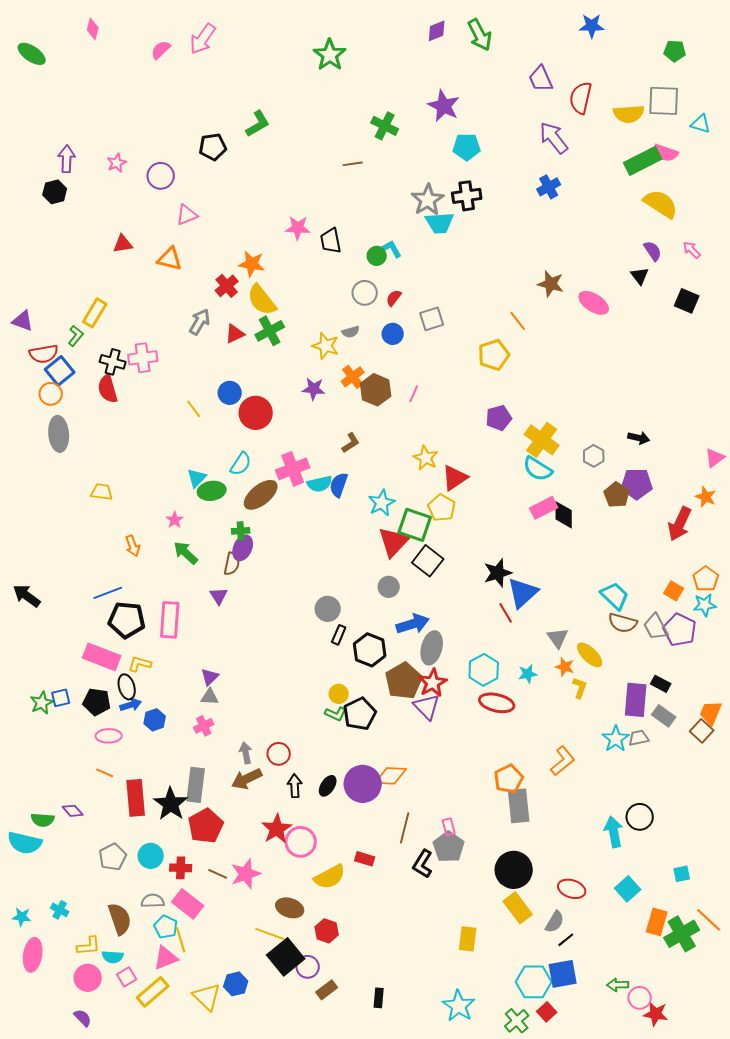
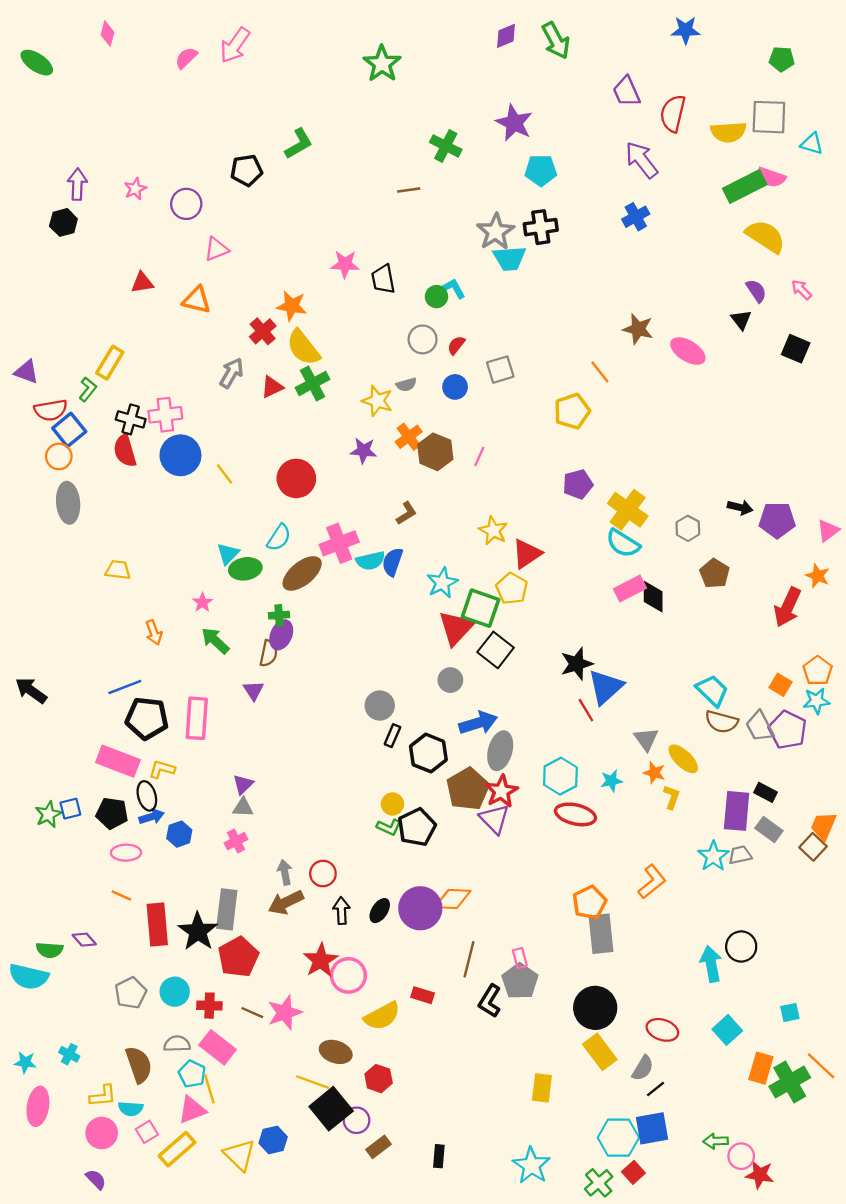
blue circle: (230, 393) -> (180, 455), moved, size x1.5
purple pentagon: (637, 484) -> (777, 520), moved

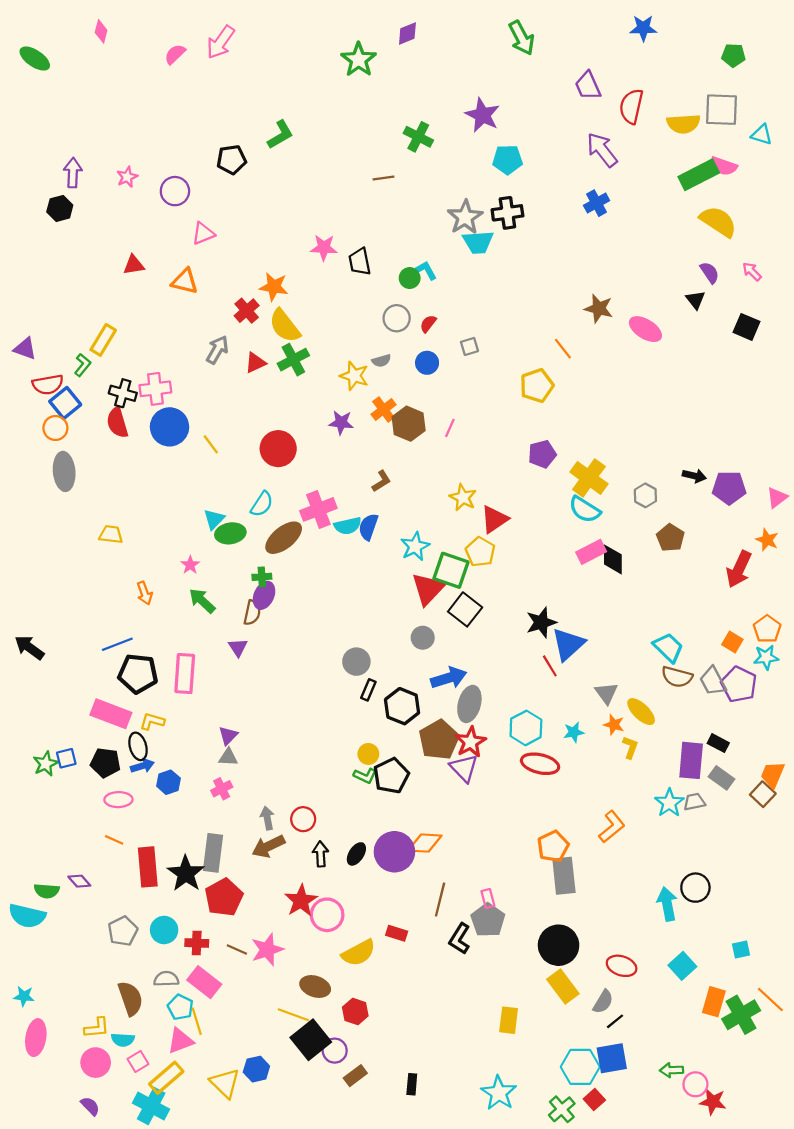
purple diamond: (506, 36) -> (407, 34), moved
gray square: (500, 370) -> (469, 346), size x0.7
cyan cross: (69, 1054) -> (151, 1106), moved, size x1.8

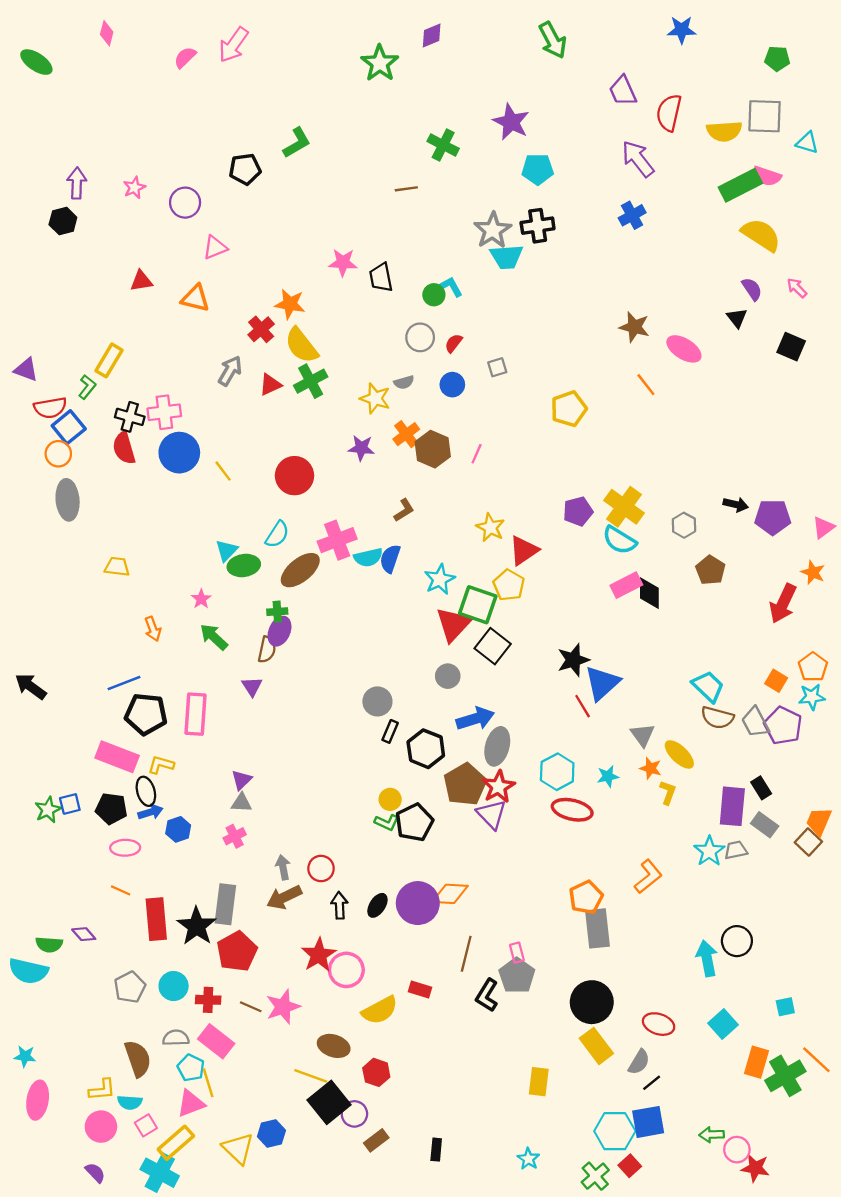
orange line: (563, 349) -> (646, 385), moved
purple pentagon: (542, 454) -> (578, 511), moved
black rectangle: (718, 743) -> (761, 788), turned 30
cyan star: (499, 1093) -> (528, 1159), size x0.6

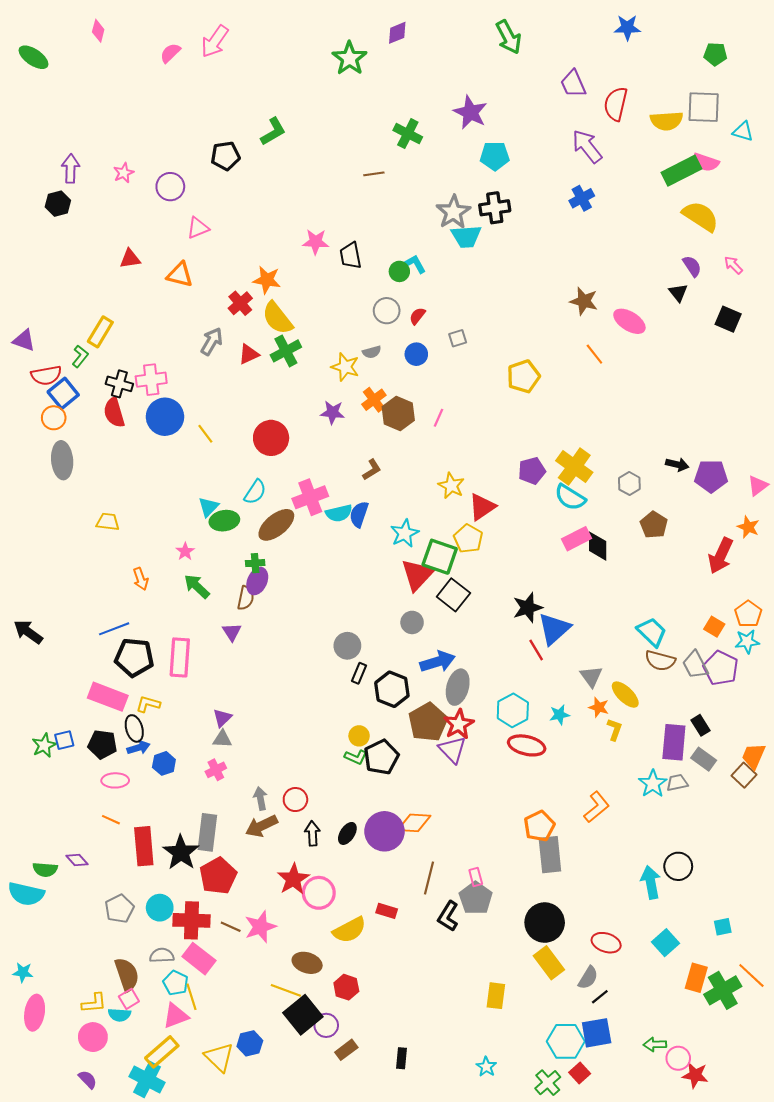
red cross: (208, 1000) -> (192, 920), size x1.6
pink square: (146, 1125) -> (129, 999), moved

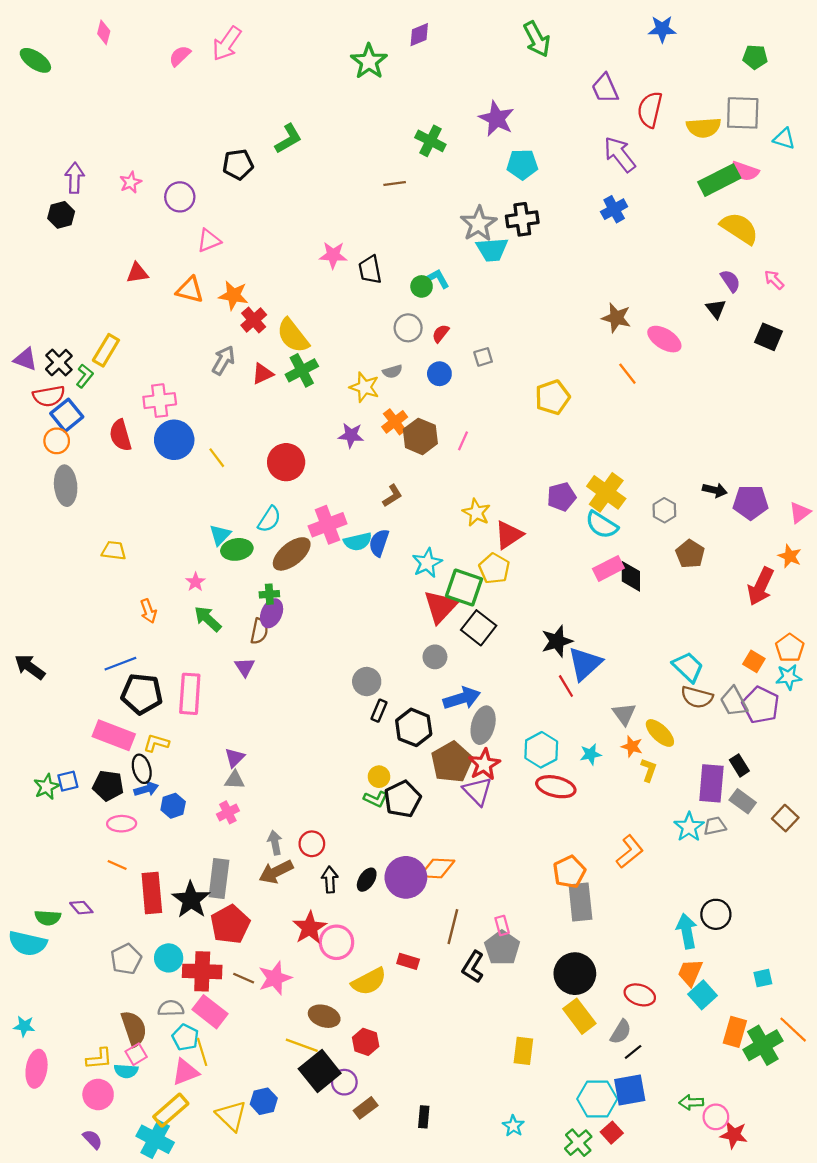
orange star: (267, 280) -> (234, 295), moved
black cross: (119, 384) -> (59, 363), moved, turned 30
orange trapezoid: (754, 756) -> (690, 973), moved

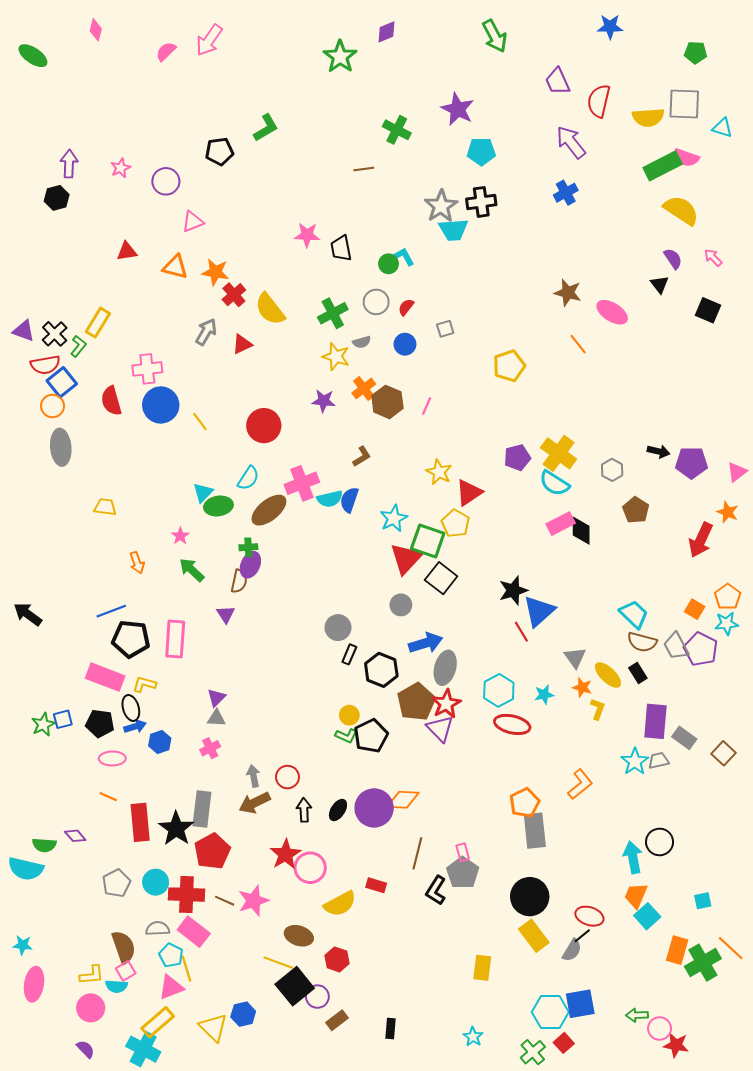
green cross: (302, 370) -> (333, 313), moved
black rectangle: (739, 765) -> (638, 673), moved
black line: (633, 1052) -> (582, 936), moved

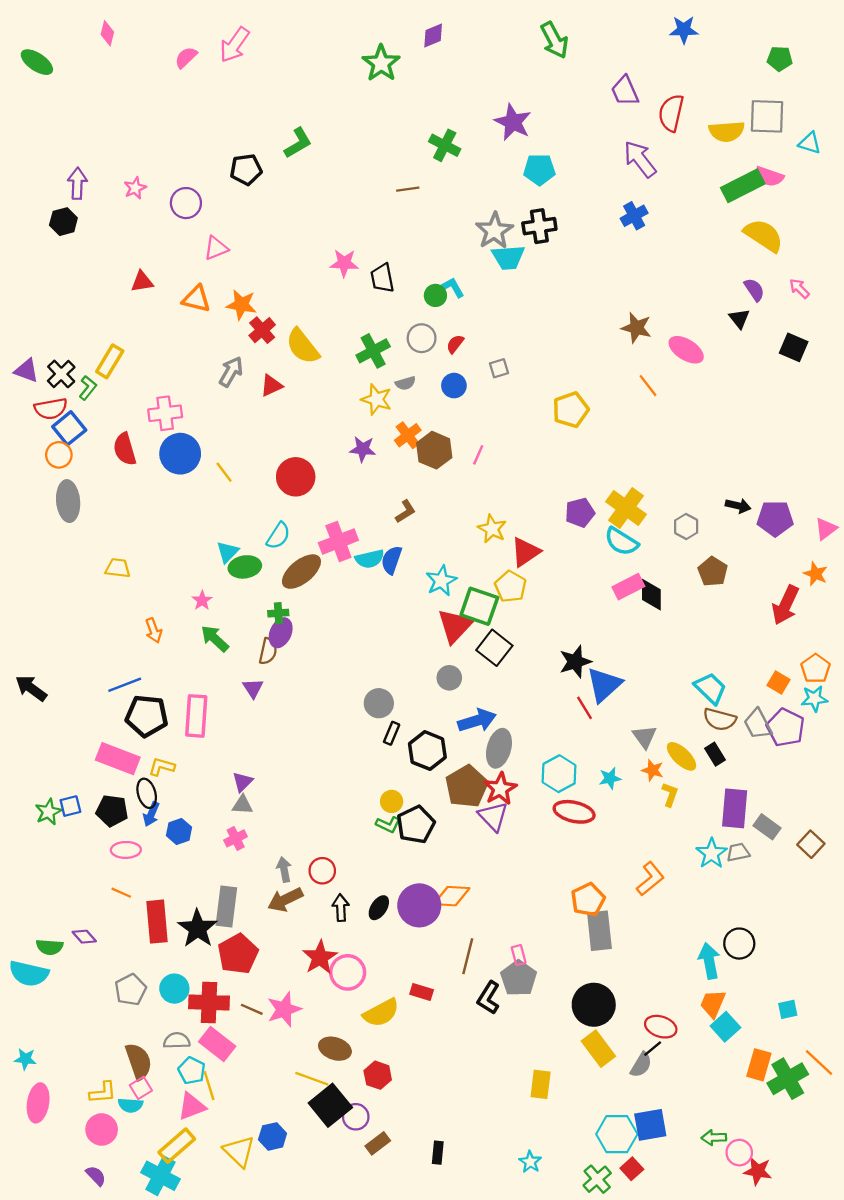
blue arrow: (135, 727) -> (151, 814), turned 130

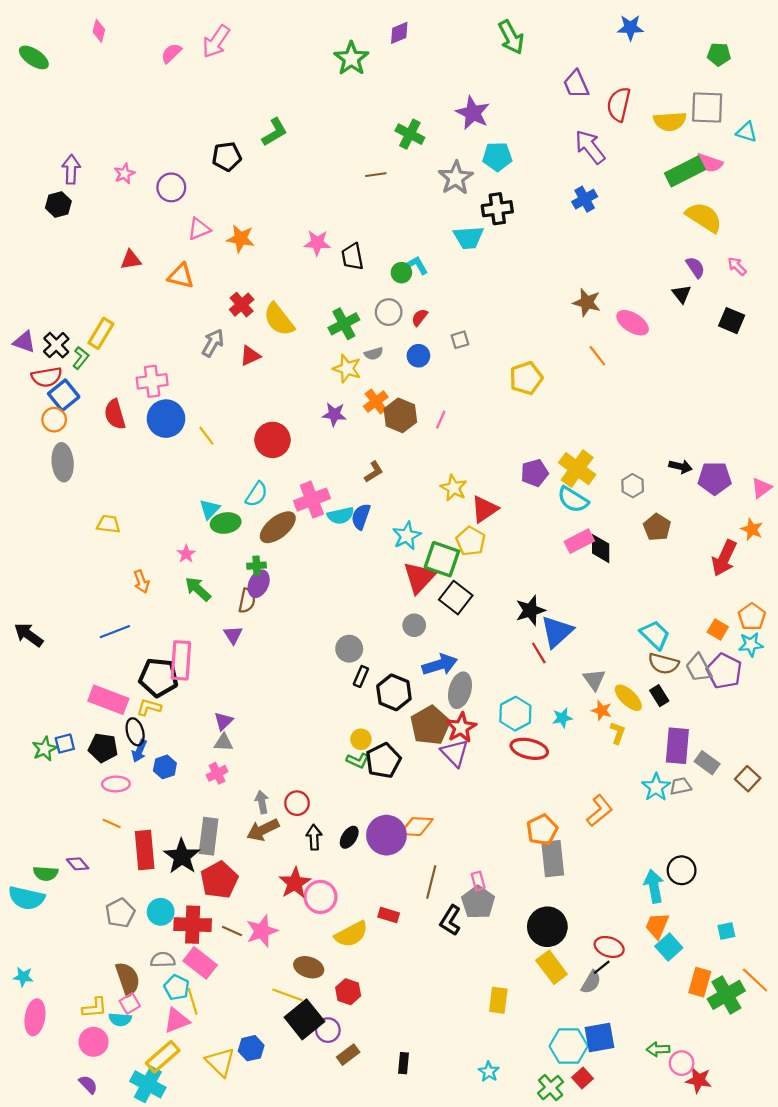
gray star: (494, 231) -> (456, 178), moved
orange star: (241, 305) -> (241, 239), moved
black pentagon: (147, 716) -> (159, 677), moved

